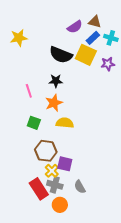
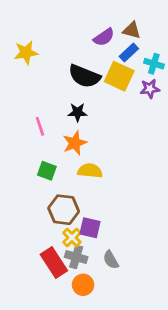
cyan cross: (111, 38) -> (154, 64), moved

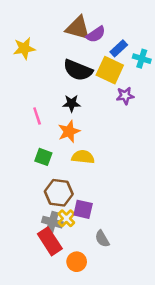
brown triangle: (132, 30) -> (78, 28), moved, size x1.5
purple star: (150, 89) -> (125, 96), moved
gray cross: (76, 257) -> (52, 222), moved

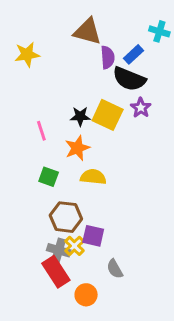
purple semicircle: (96, 34) -> (108, 57), moved, turned -60
cyan cross: (142, 59) -> (159, 31), moved
black semicircle: (78, 70) -> (129, 79), moved
yellow square: (110, 70) -> (108, 115), moved
purple star: (125, 96) -> (141, 108), turned -30

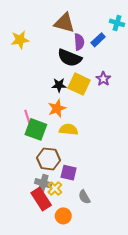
black semicircle: (129, 79) -> (70, 58), moved
pink line: (41, 131) -> (27, 117), moved
green square: (49, 177) -> (36, 129), size x1.5
yellow cross: (74, 246) -> (55, 188), moved

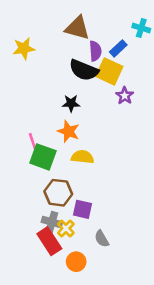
yellow square: (79, 84) -> (109, 71), moved
orange star: (57, 108) -> (68, 131), turned -30

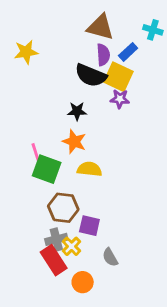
brown triangle: (77, 28) -> (100, 27), moved
purple star: (125, 96) -> (120, 99), moved, turned -30
gray cross: (52, 222) -> (56, 239), turned -30

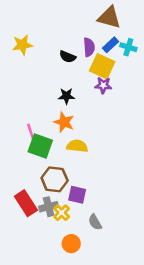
brown triangle: (100, 27) -> (109, 17), moved
cyan cross: (153, 30) -> (128, 47), moved
black semicircle: (91, 75) -> (68, 57), moved, size x0.6
red rectangle: (54, 260) -> (26, 203), moved

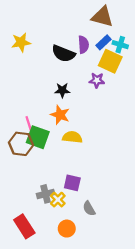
black semicircle: (68, 57) -> (63, 54), size x1.5
yellow square: (102, 66) -> (110, 61), moved
brown hexagon: (55, 179) -> (21, 144), moved
red rectangle: (26, 203) -> (24, 226), moved

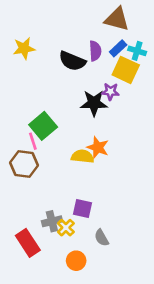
black star: (62, 90) -> (94, 103), moved, size x1.5
orange star: (60, 115) -> (98, 148), moved
green square: (38, 137) -> (43, 126), moved, turned 30
red rectangle: (24, 226) -> (28, 243), moved

